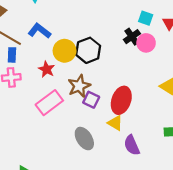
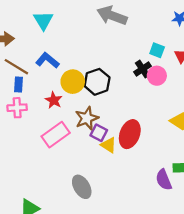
yellow triangle: (115, 123) -> (109, 145), moved
gray ellipse: (84, 139) -> (82, 187), moved
purple semicircle: (132, 145) -> (164, 180), moved

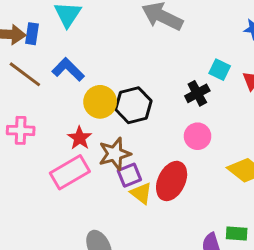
pink circle: (157, 76) -> (198, 136), moved
blue rectangle: (18, 84) -> (32, 34), moved
red star: (54, 100) -> (80, 138), moved
purple square: (99, 133) -> (129, 175), turned 35

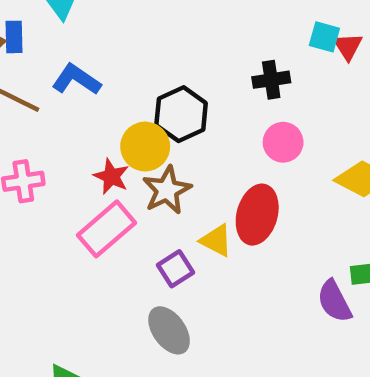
cyan square: (220, 70) -> (324, 37), moved
black cross: (197, 93) -> (271, 80), turned 30
yellow circle: (100, 102) -> (145, 147), moved
purple square: (129, 175) -> (175, 269), moved

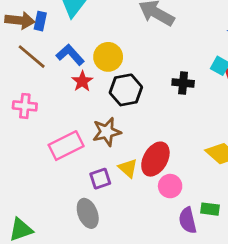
pink circle: (283, 142) -> (170, 186), moved
yellow circle: (145, 147) -> (108, 57), moved
red star: (111, 176) -> (82, 81), moved

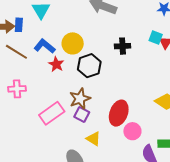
black cross: (183, 83) -> (123, 46), moved
yellow triangle: (128, 168) -> (93, 139), moved
purple square: (100, 179) -> (82, 115), moved, turned -35

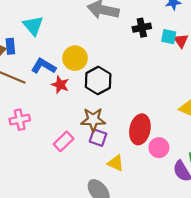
black cross: (123, 46) -> (142, 28), moved
brown star: (80, 99) -> (93, 120), turned 30
pink rectangle: (52, 113) -> (64, 141), size x0.7

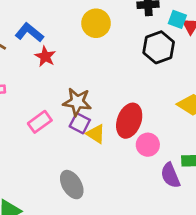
yellow circle: (75, 58) -> (96, 23), moved
black hexagon: (98, 80) -> (159, 47), moved
yellow triangle: (116, 163) -> (96, 134), moved

